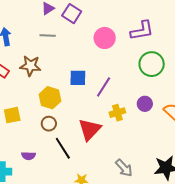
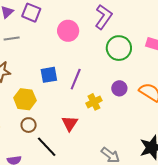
purple L-shape: (142, 31) -> (104, 17), turned -35
red triangle: (90, 129) -> (70, 123), size x0.7

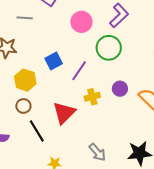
green circle: (119, 48) -> (109, 48), moved
blue square: (49, 75) -> (54, 61), turned -30
red triangle: (70, 123) -> (64, 113), size x1.4

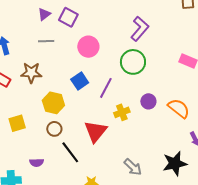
pink circle: (81, 22) -> (88, 47), moved

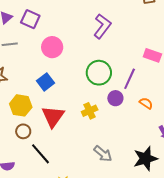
green circle: (133, 62) -> (99, 73), moved
purple line: (106, 88) -> (130, 79), moved
orange semicircle: (179, 108) -> (146, 103), size x0.6
red triangle: (96, 131) -> (53, 116), moved
gray arrow: (133, 167) -> (103, 154), moved

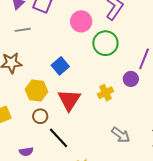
pink circle: (52, 47) -> (81, 21), moved
green circle: (99, 73) -> (105, 43), moved

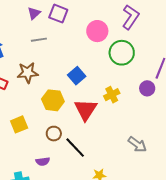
yellow cross: (106, 93) -> (112, 95), moved
brown circle: (40, 116) -> (54, 134), moved

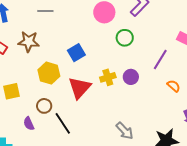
green circle: (122, 53) -> (125, 38), size x0.7
purple circle: (147, 88) -> (131, 77), moved
purple semicircle: (43, 161) -> (29, 124), moved, turned 64

